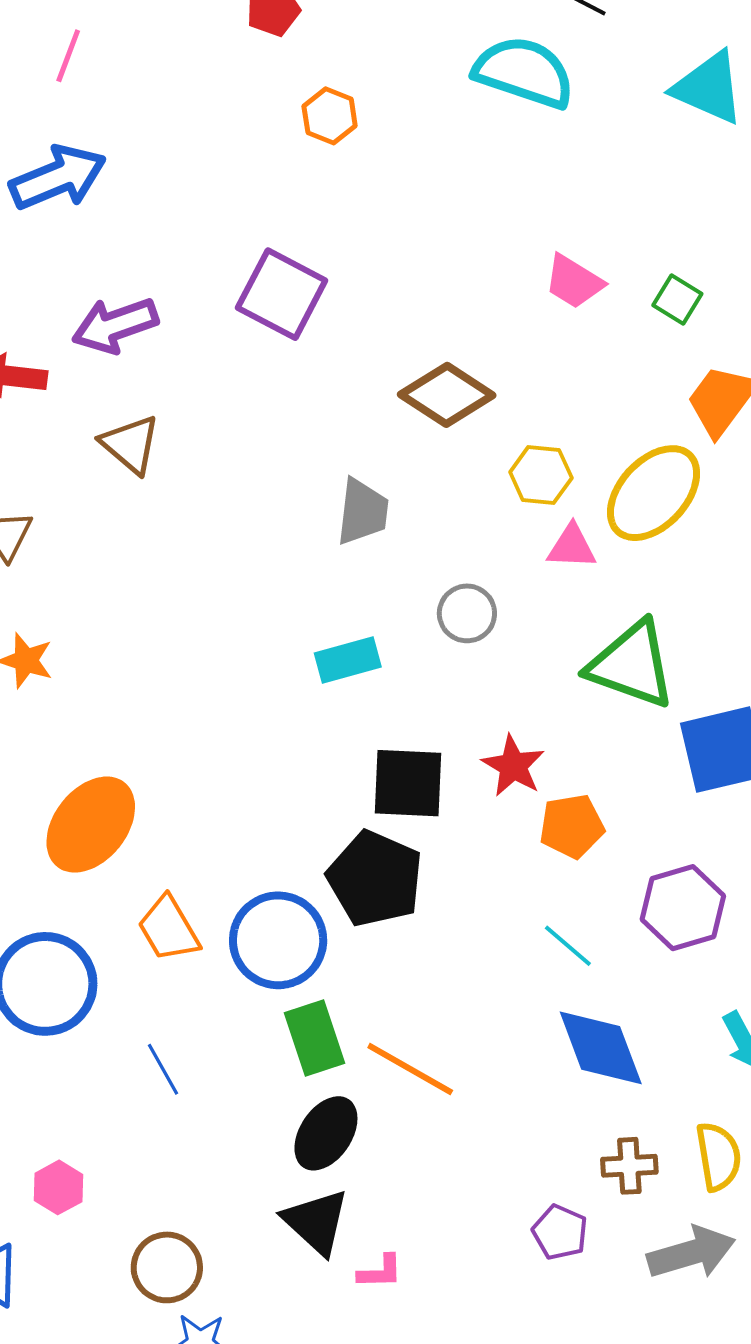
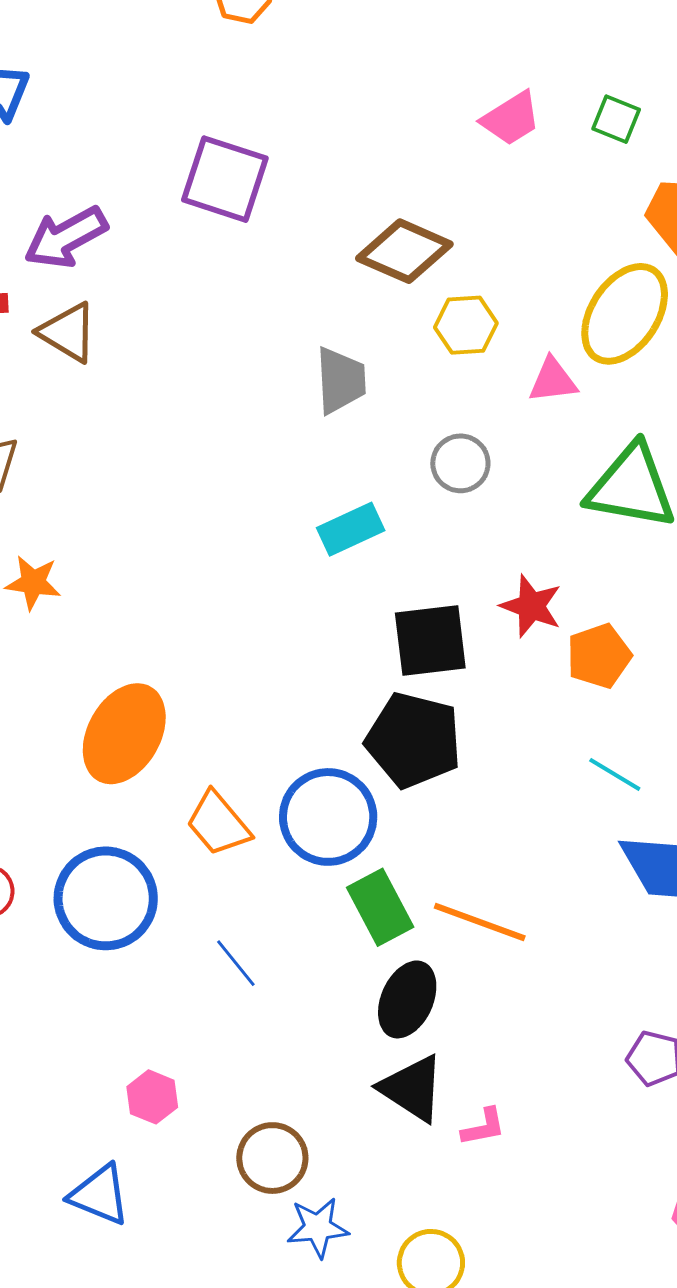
pink trapezoid: (574, 282) -> (511, 119), turned -54
brown triangle: (130, 444) -> (68, 332), moved
yellow hexagon: (541, 475) -> (466, 325), moved

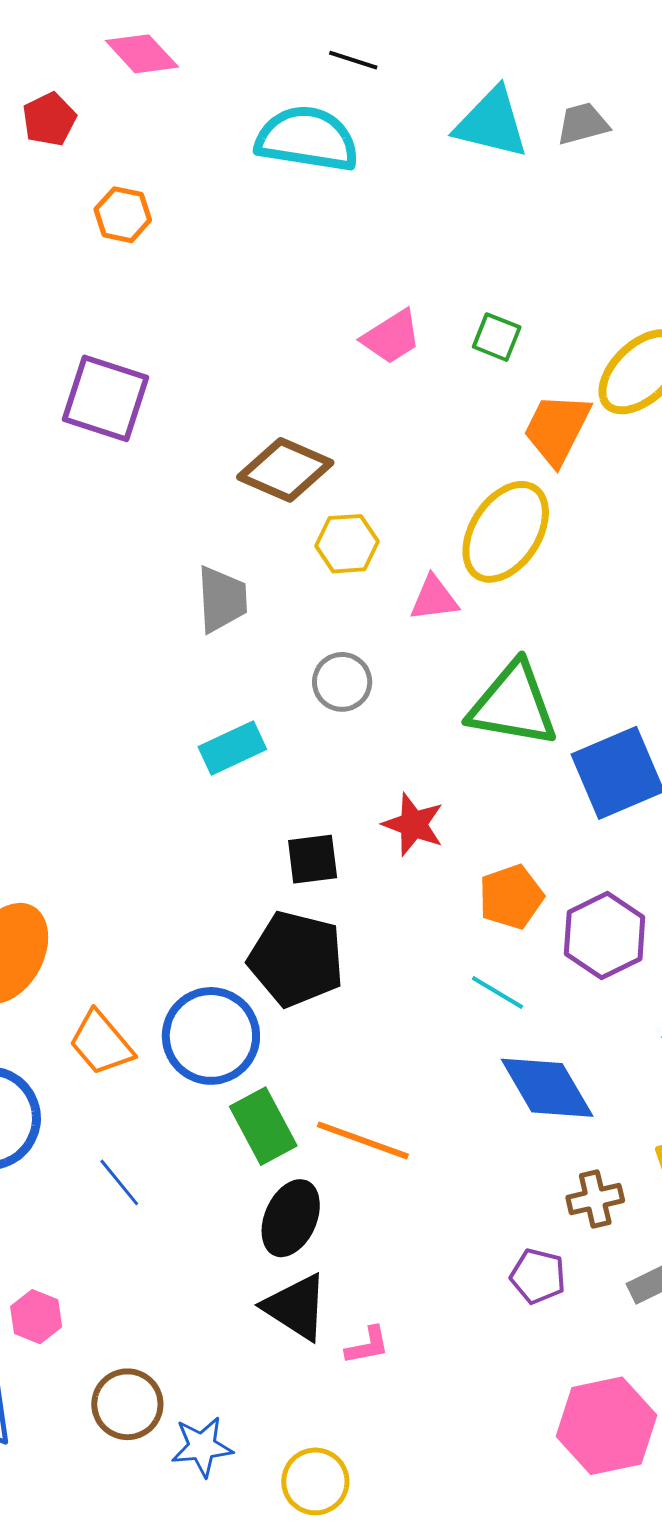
black square: (430, 641) -> (313, 859), size x0.7
orange pentagon: (599, 656) -> (511, 897), moved
brown circle: (272, 1158) -> (127, 1404), moved

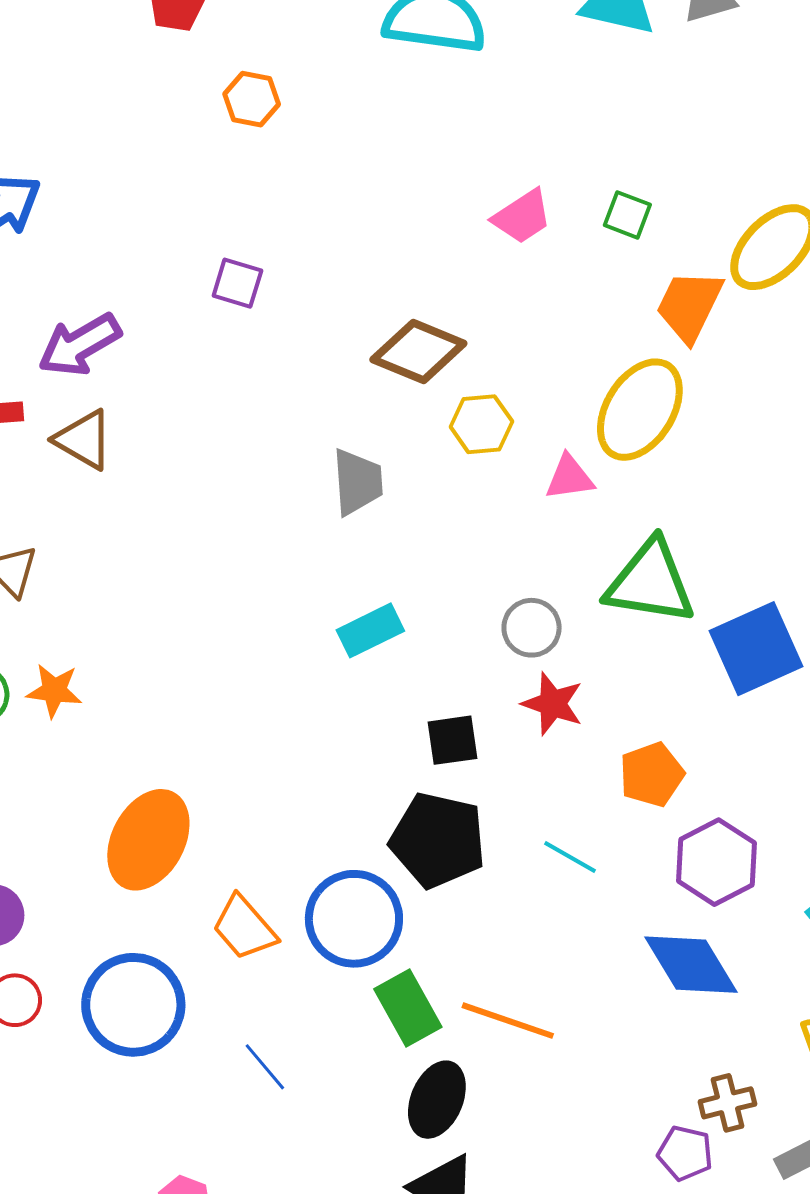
purple square: (106, 398) -> (237, 283), size x0.6
gray circle: (342, 682) -> (532, 628), moved
purple hexagon: (605, 935) -> (716, 862), moved
cyan line: (498, 992) -> (570, 857), moved
brown cross: (595, 1199) -> (727, 1103), moved

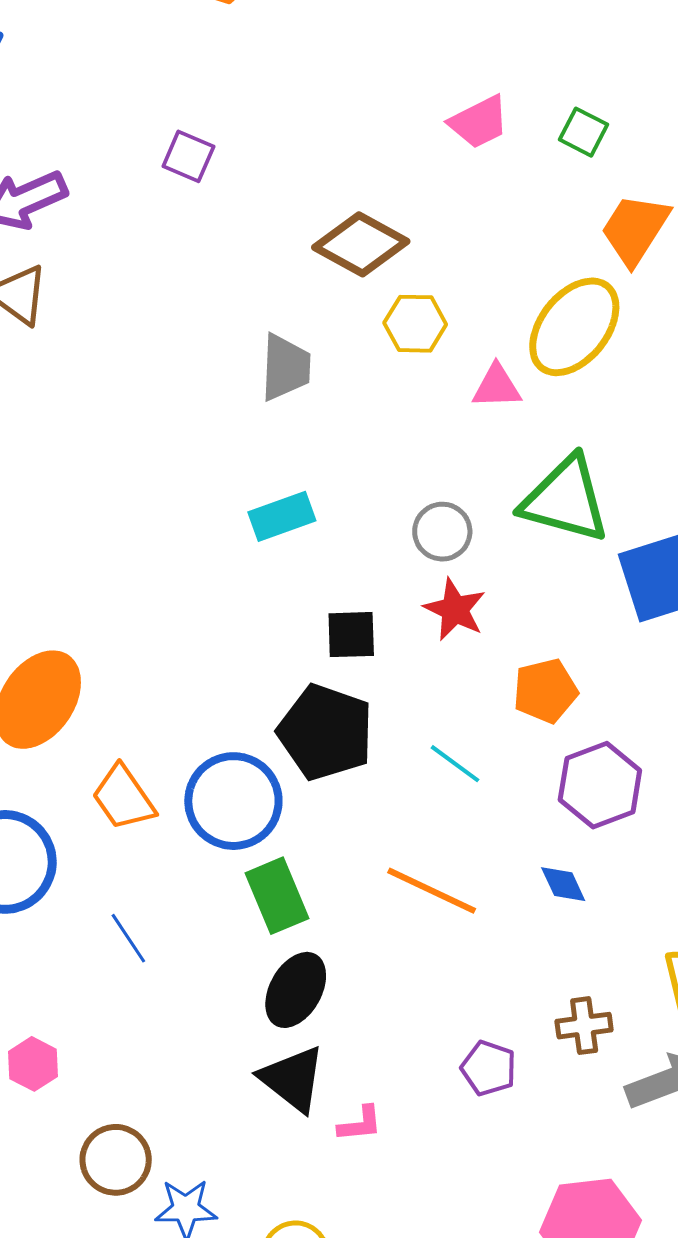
blue diamond: (691, 965) -> (563, 884), size x0.5
orange line: (508, 1021) -> (432, 891), moved
purple pentagon: (685, 1153) -> (488, 1068), moved

